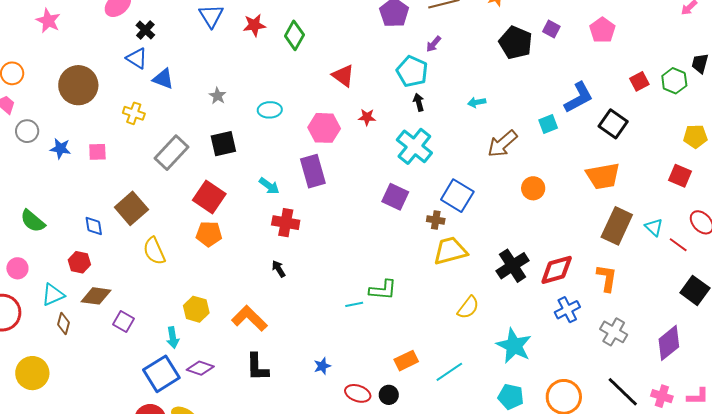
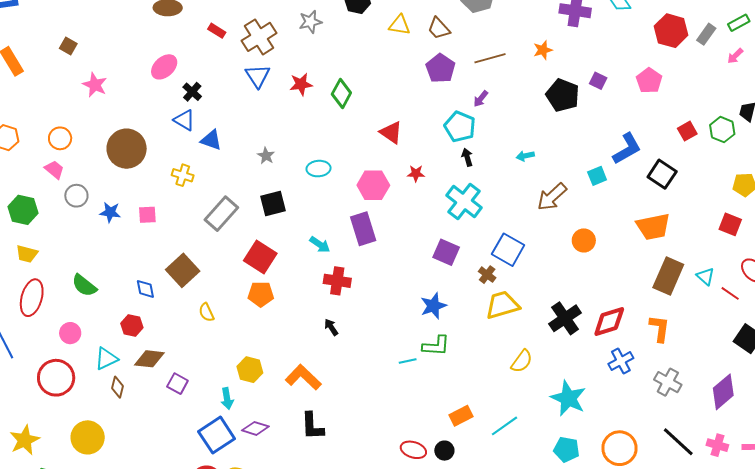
brown cross: (436, 220) -> (487, 275), turned 30
yellow semicircle: (154, 251) -> (206, 312), size x0.7
blue star: (322, 366) -> (433, 306), moved, size x1.5

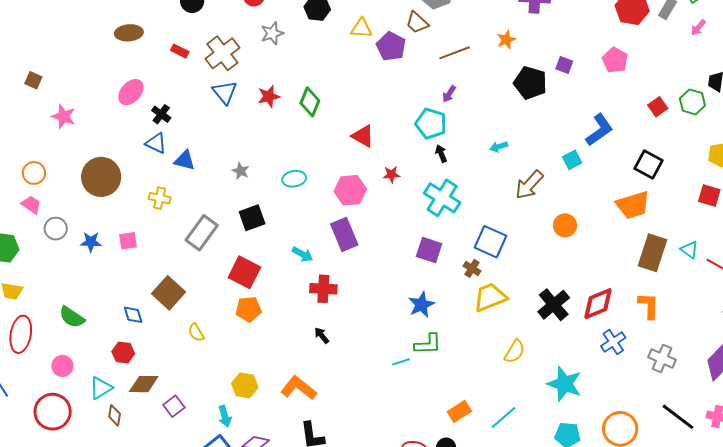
brown trapezoid: (439, 28) -> (417, 23), moved
purple pentagon: (440, 68) -> (391, 46), moved
black square: (662, 174) -> (649, 165), moved
purple square: (177, 384) -> (174, 406), turned 30

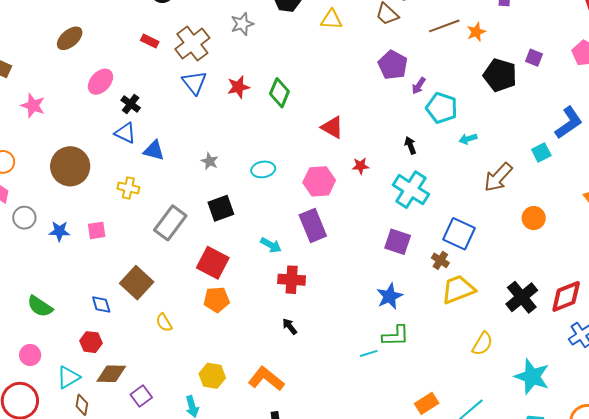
brown ellipse: (129, 33) -> (70, 38), moved, turned -36
purple pentagon: (391, 46) -> (393, 65), moved
brown line: (455, 53) -> (444, 26), moved
cyan pentagon: (431, 124) -> (442, 108), moved

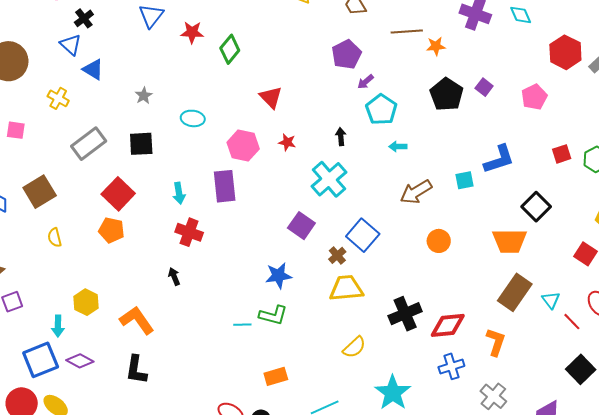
cyan arrow: (271, 245) -> (179, 193), turned 35
orange rectangle: (427, 403) -> (276, 376), moved

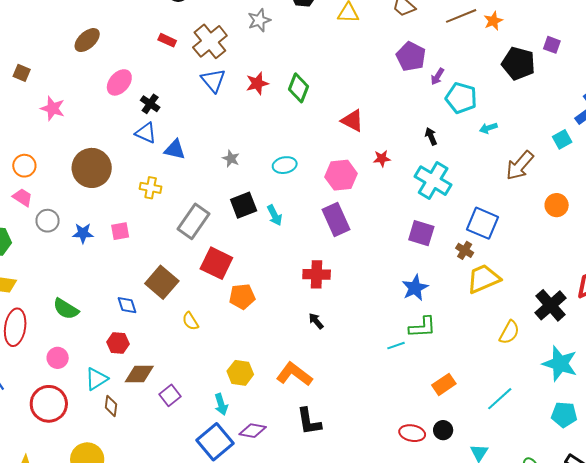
cyan arrow: (179, 193) -> (275, 215), moved
red square: (118, 194) -> (216, 263), moved
black cross: (405, 314) -> (551, 305), moved

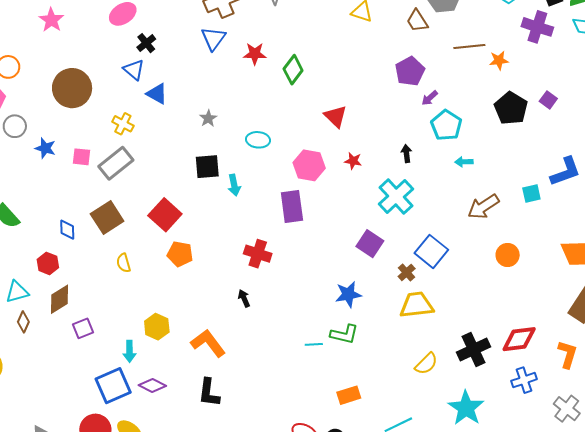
gray rectangle: (193, 221) -> (116, 163), moved
brown diamond: (139, 374) -> (59, 299), turned -48

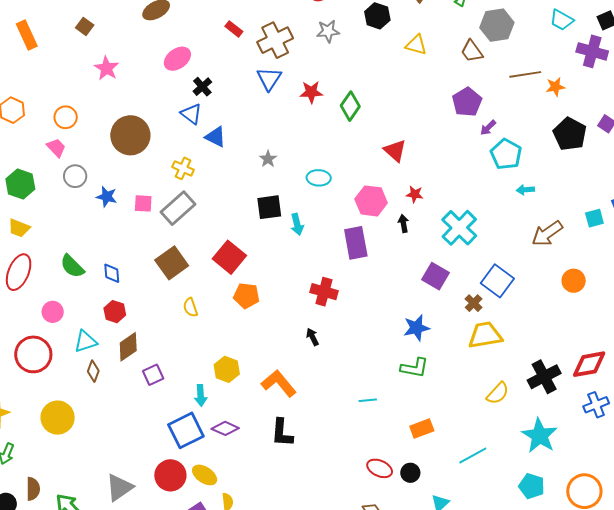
black arrow: (406, 154) -> (403, 223), moved
blue diamond: (67, 230) -> (112, 273), moved
cyan line: (314, 344) -> (368, 400), moved

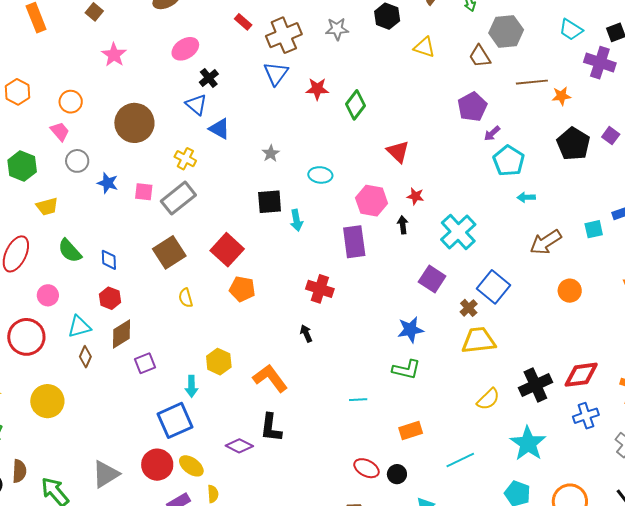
yellow trapezoid: (19, 228) -> (47, 207), moved, turned -40
purple diamond: (225, 428) -> (239, 446), moved

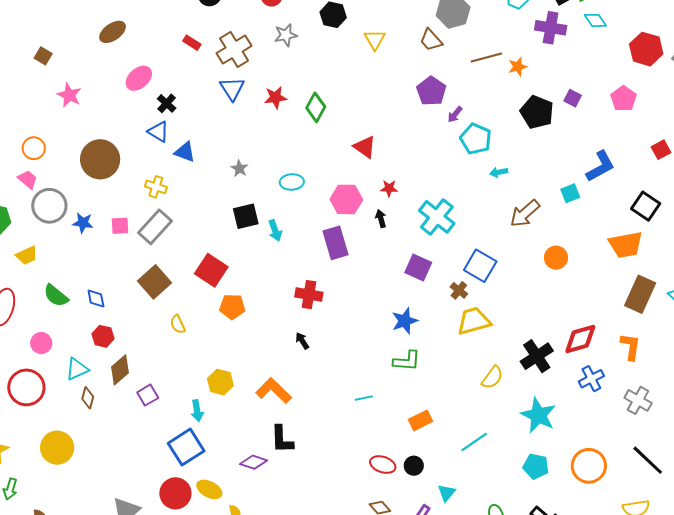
yellow triangle: (424, 47) -> (375, 40), turned 50
gray circle: (77, 161) -> (49, 206), size x1.5

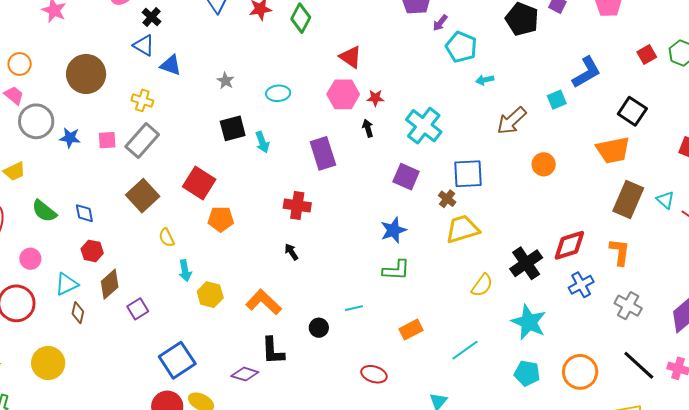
pink hexagon: (346, 199) -> (343, 94), moved
blue square: (480, 266) -> (468, 174), turned -32
cyan arrow: (197, 411) -> (185, 271), moved
black circle: (414, 466) -> (319, 328), moved

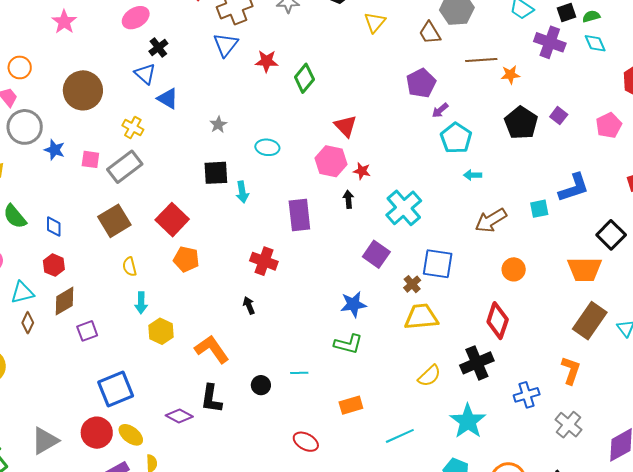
red diamond: (569, 245) -> (498, 321), moved, turned -66

